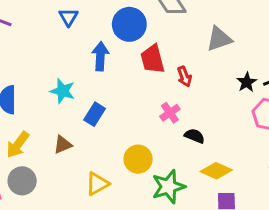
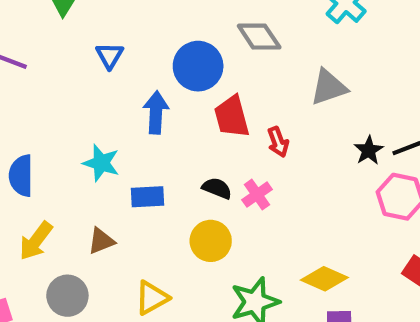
blue rectangle: (95, 114) -> (147, 197), turned 55
black semicircle: (195, 136) -> (217, 188), moved
yellow circle: (138, 159) -> (211, 241), moved
gray circle: (22, 181) -> (67, 296), moved

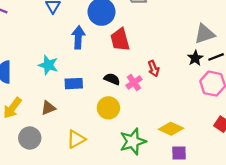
gray triangle: (329, 87) -> (205, 34), moved
red arrow: (278, 142) -> (154, 69), moved

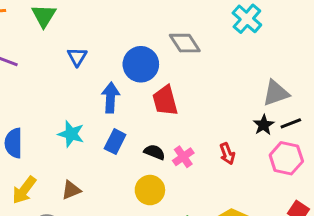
red arrow: (154, 69) -> (227, 154), moved
blue rectangle: (74, 84) -> (115, 142), moved, turned -60

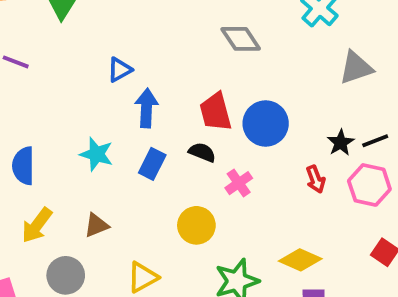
blue triangle: (77, 57) -> (120, 70), moved, turned 30
blue circle: (141, 64) -> (266, 123), moved
gray triangle: (276, 93) -> (356, 68), moved
black semicircle: (154, 152) -> (202, 152), moved
red arrow: (227, 154) -> (316, 179), moved

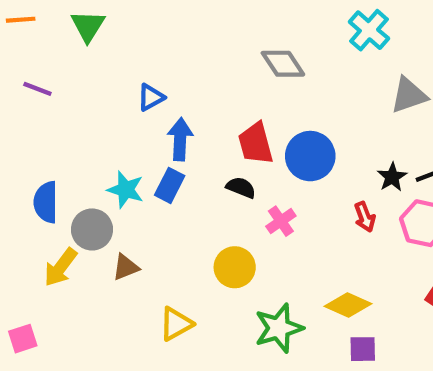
blue rectangle: (152, 164) -> (170, 185), moved
gray circle: (66, 275) -> (92, 229), moved

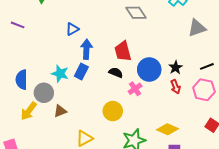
blue circle: (310, 156) -> (149, 69), moved
black star: (392, 177) -> (176, 67), moved

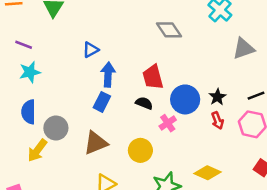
cyan star: (60, 74) -> (30, 72), moved, turned -30
brown triangle: (60, 111) -> (96, 143), moved, size x1.5

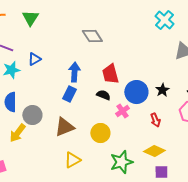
gray diamond: (169, 30) -> (92, 36), moved
blue triangle: (91, 50) -> (34, 59), moved
red arrow: (217, 121) -> (155, 120), moved

